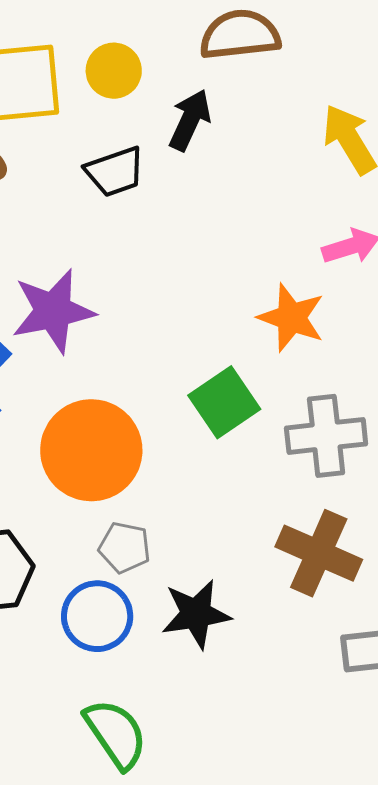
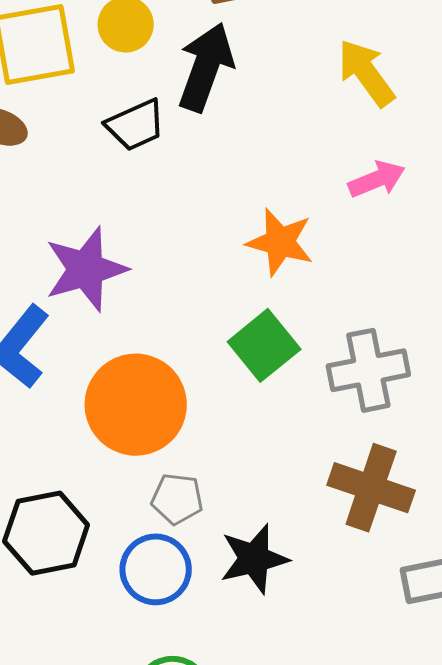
black arrow: (190, 120) -> (206, 67), size x1.4
orange star: (291, 318) -> (280, 242), moved

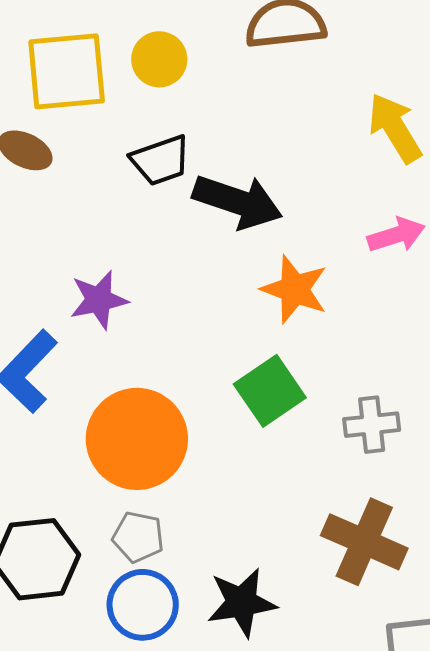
black arrow: (206, 67) -> (238, 202), moved, turned 84
purple star: (86, 269) -> (99, 300), size x0.7
gray cross: (368, 370) -> (372, 425), size x0.7
gray pentagon: (177, 499) -> (138, 537), moved

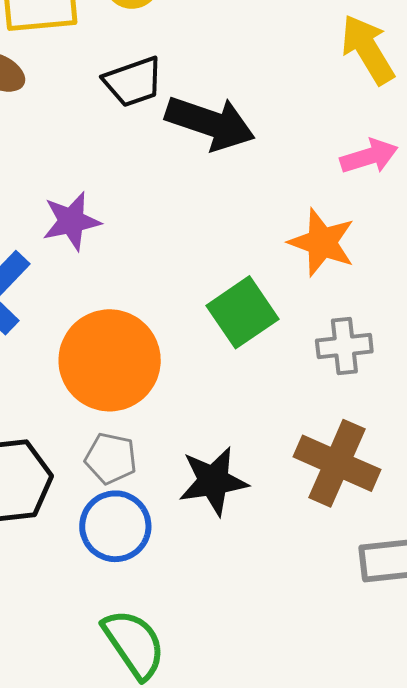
orange star: (295, 289) -> (322, 242), moved
black star: (242, 603) -> (213, 481), moved

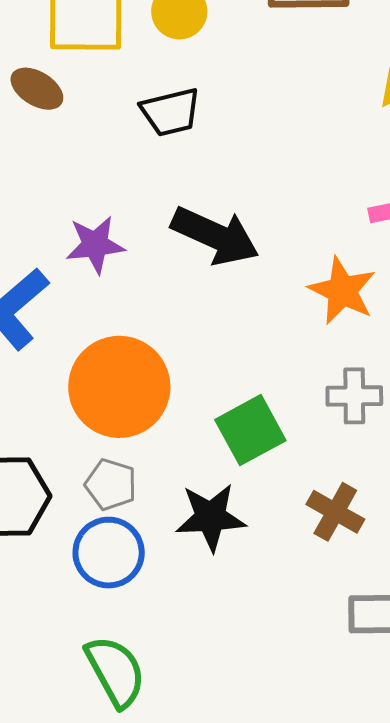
black arrow: (210, 123) -> (215, 236), moved
green square: (243, 312) -> (250, 430), moved
brown cross: (337, 463) -> (335, 512), size x0.7

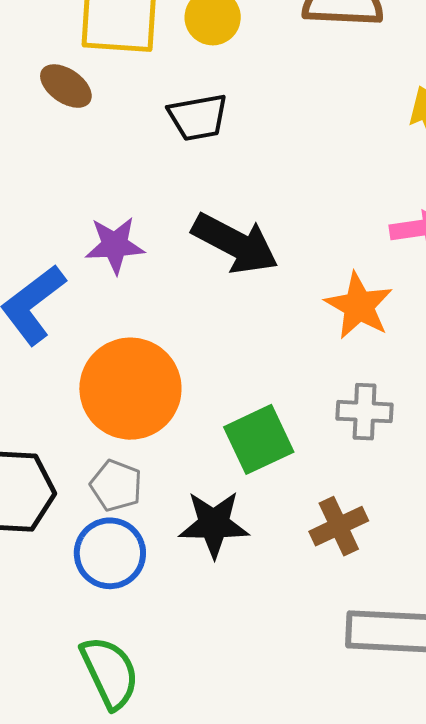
brown cross: (335, 512) -> (339, 526), turned 32

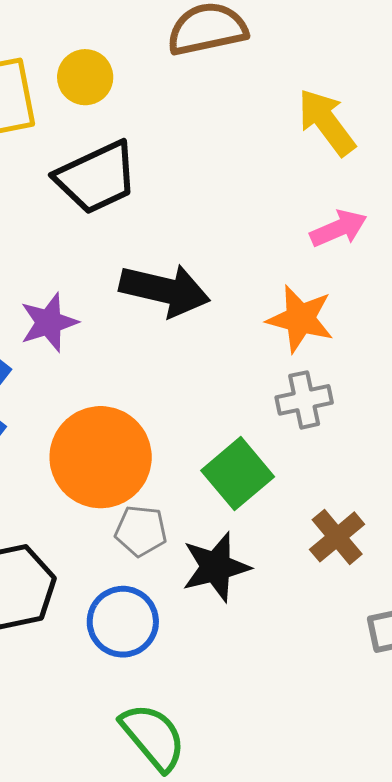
black trapezoid: (198, 117) -> (96, 178), size x1.4
gray cross: (365, 412) -> (304, 400), moved
gray pentagon: (116, 486) -> (141, 531), moved

